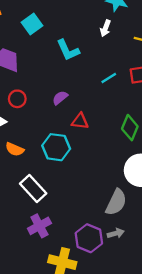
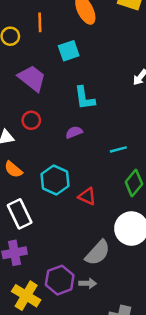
cyan L-shape: (68, 50) -> (85, 98), moved
cyan line: (109, 78) -> (118, 149), moved
red triangle: (80, 121) -> (87, 196), moved

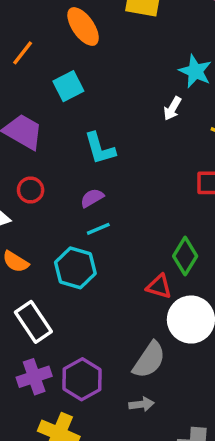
orange line: (40, 22) -> (23, 53), turned 48
cyan line: (118, 149) -> (98, 229), moved
red triangle: (87, 196) -> (159, 286), moved
purple hexagon: (60, 280) -> (82, 379), moved

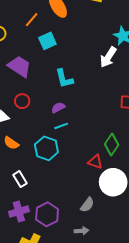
orange line: (23, 53) -> (32, 20), moved
white arrow: (172, 109) -> (108, 57), size x1.5
white rectangle: (33, 322) -> (20, 179), size x0.7
gray semicircle: (149, 360) -> (87, 205), size x0.7

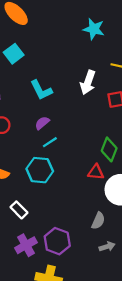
white arrow: (108, 57) -> (88, 82), moved
gray arrow: (82, 231) -> (107, 247), moved

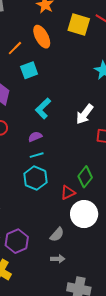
cyan L-shape: (41, 90) -> (43, 108), turned 55
cyan hexagon: (40, 170) -> (35, 178), moved
red triangle: (96, 172) -> (68, 193), turned -49

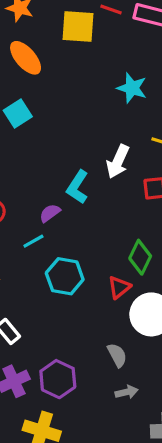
cyan L-shape: (43, 108) -> (78, 187), moved
cyan line: (37, 155) -> (33, 241), moved
gray semicircle: (57, 235) -> (117, 355), turned -56

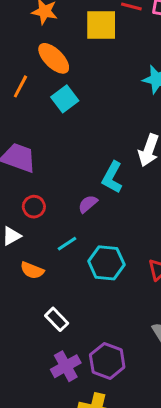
cyan square: (18, 114) -> (65, 99), moved
cyan line: (33, 241) -> (67, 244), moved

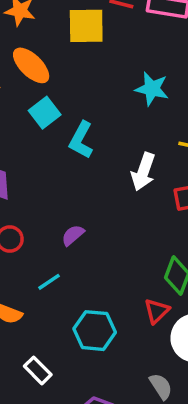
cyan L-shape: (112, 177) -> (81, 140), moved
cyan hexagon: (106, 263) -> (95, 331), moved

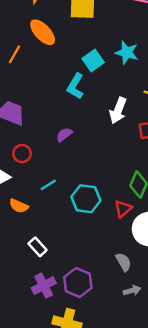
cyan square: (45, 113) -> (93, 60), moved
purple semicircle: (73, 235) -> (64, 135), moved
cyan hexagon: (95, 331) -> (86, 199), moved

